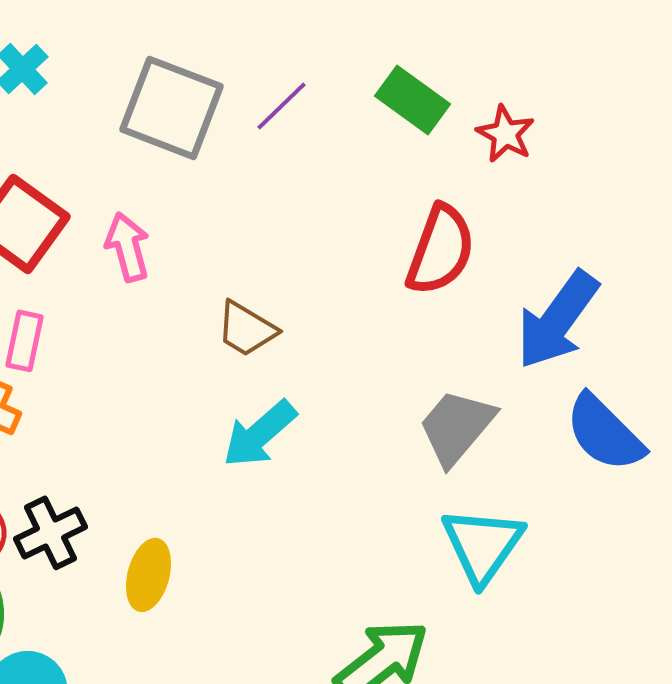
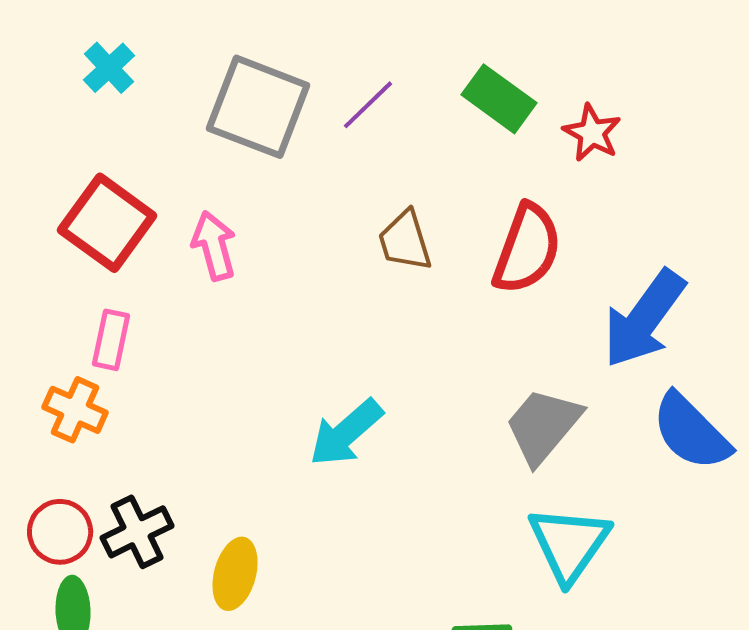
brown trapezoid: (246, 329) -> (405, 241), moved, turned 42

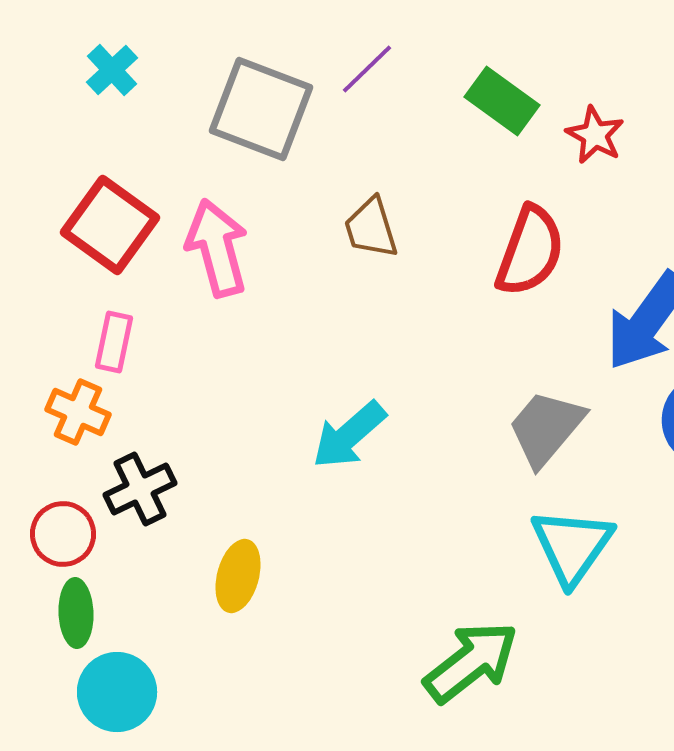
purple line: (368, 105) -> (367, 69), moved
brown trapezoid: (405, 241) -> (371, 228), moved
pink arrow: (214, 246) -> (217, 248), size x1.4
black cross: (137, 532) -> (140, 489), moved

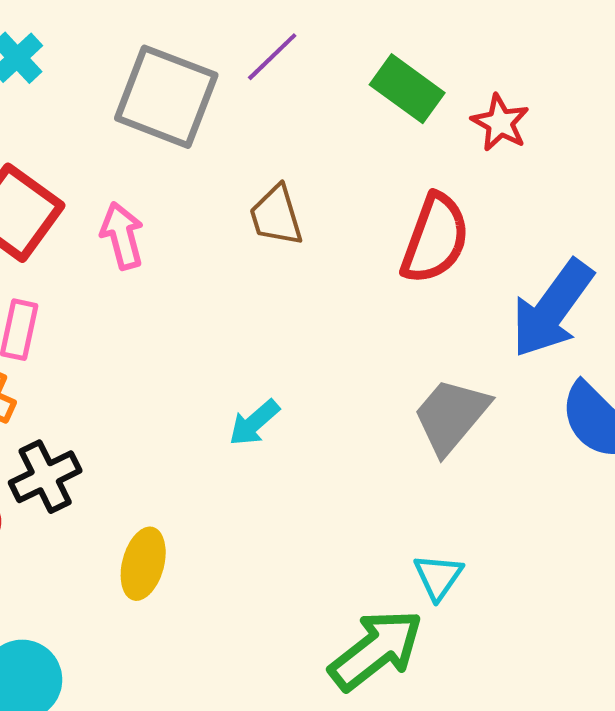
pink arrow: (217, 248) -> (122, 236), size x0.7
cyan arrow: (349, 435) -> (254, 423), size x0.7
cyan triangle: (572, 546) -> (438, 577), moved, size x0.6

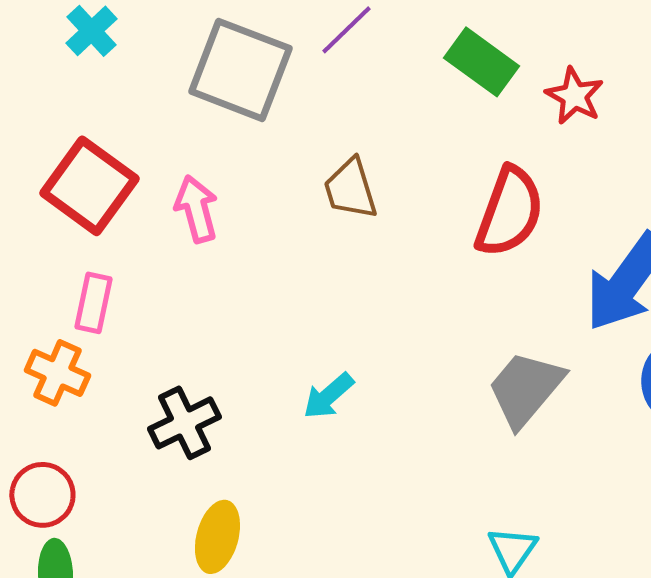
black cross: (45, 477) -> (184, 423), moved

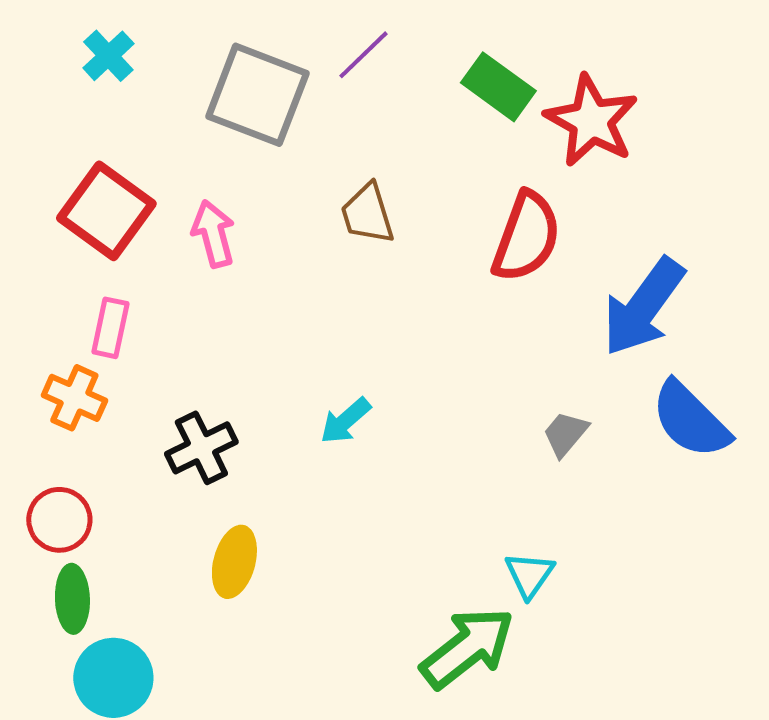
red star: (574, 96) -> (591, 121), size x1.6
gray trapezoid: (525, 389) -> (565, 434), moved, size x0.6

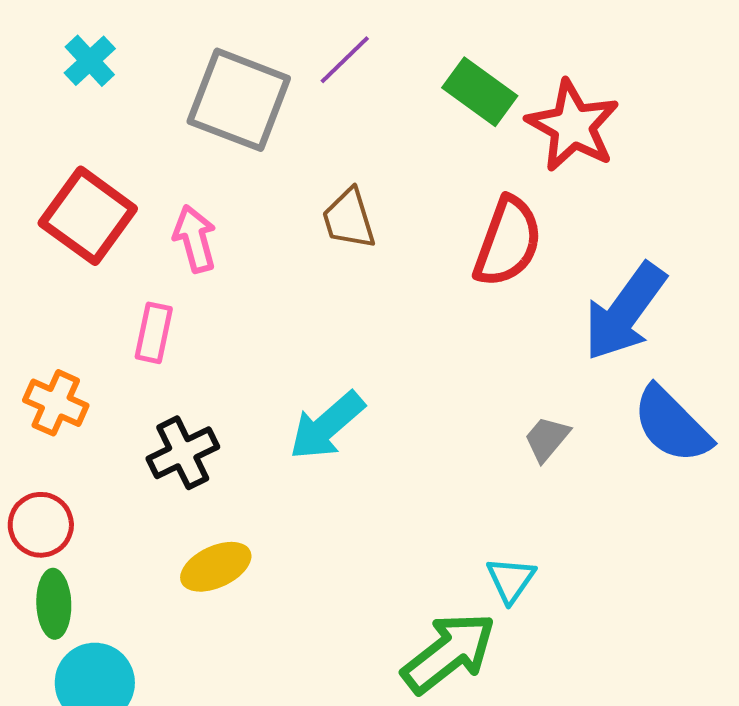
pink rectangle: (110, 328) -> (154, 333), moved
cyan arrow: (345, 421) -> (327, 426), size x1.5
yellow ellipse: (234, 562) -> (216, 567), turned 50

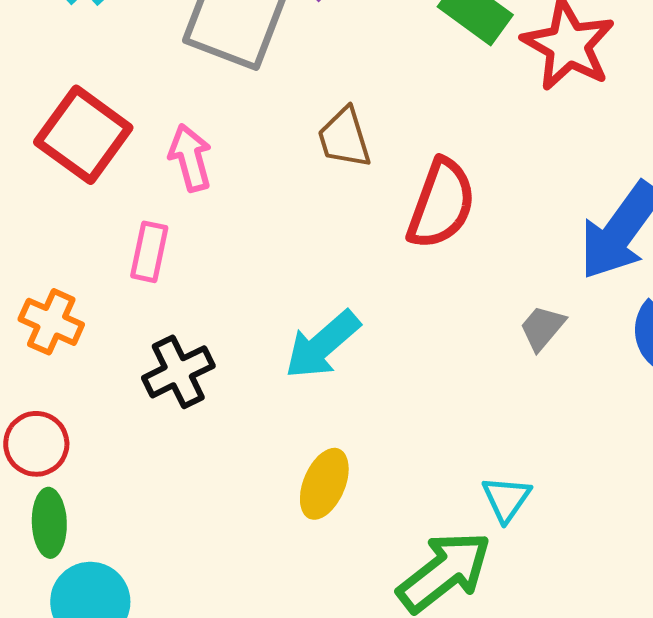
red semicircle: (508, 242) -> (441, 204), moved
gray trapezoid: (547, 439) -> (542, 328), moved
yellow ellipse: (216, 567) -> (324, 484), moved, turned -42

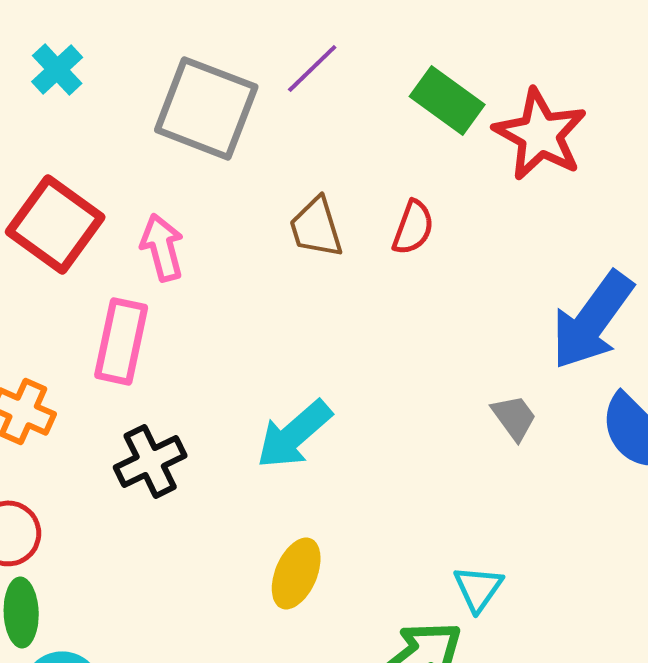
red semicircle: (441, 204) -> (413, 227), moved, size x0.6
pink rectangle: (149, 252) -> (121, 341), size x1.4
gray trapezoid: (542, 328) -> (514, 417), turned 104

